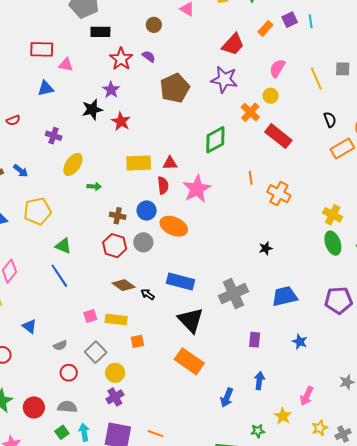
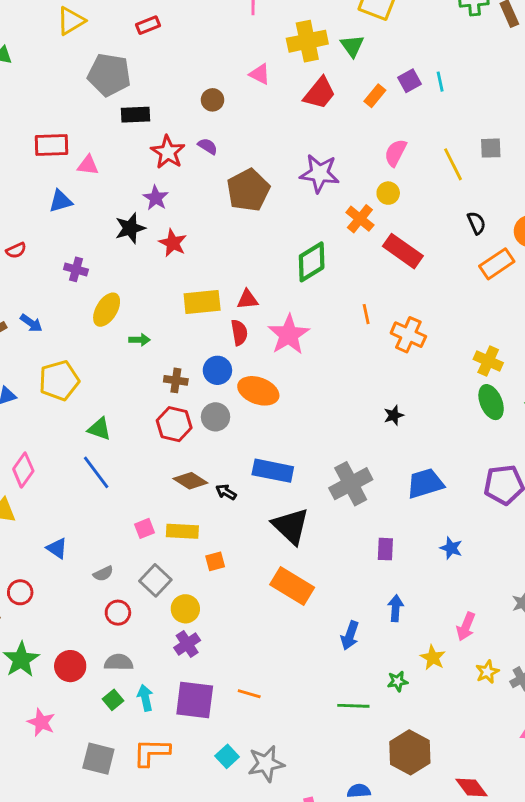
red trapezoid: (233, 44) -> (320, 93), moved

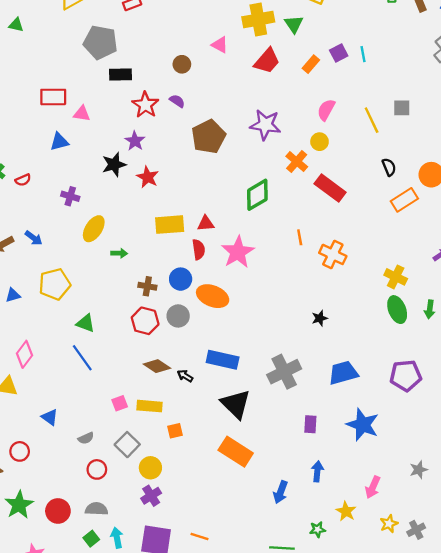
blue star: (451, 548) -> (363, 425), size x1.8

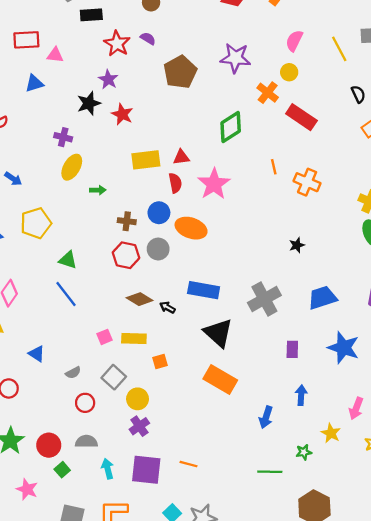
purple cross: (70, 196) -> (63, 137), moved
green square: (91, 539) -> (62, 470), moved

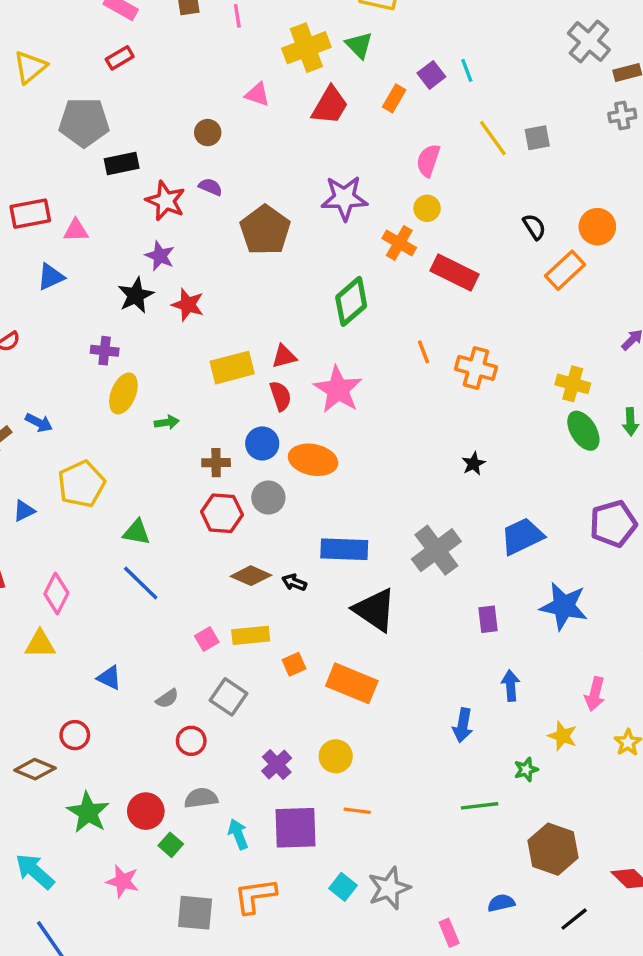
yellow line: (339, 49) -> (493, 138), moved
orange rectangle: (220, 379) -> (352, 683), moved
yellow circle: (138, 399) -> (336, 756), moved

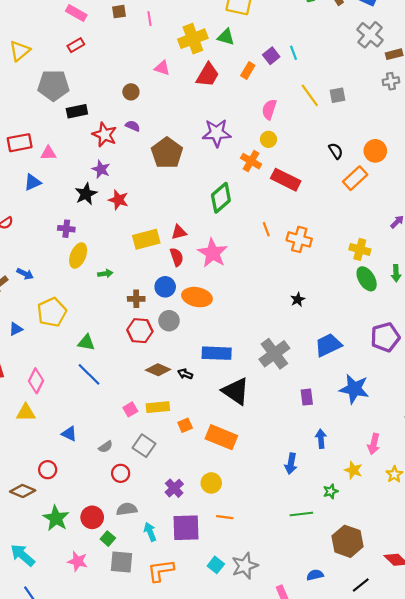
green triangle: (359, 45) -> (226, 37), turned -30
gray square: (195, 913) -> (121, 562), moved

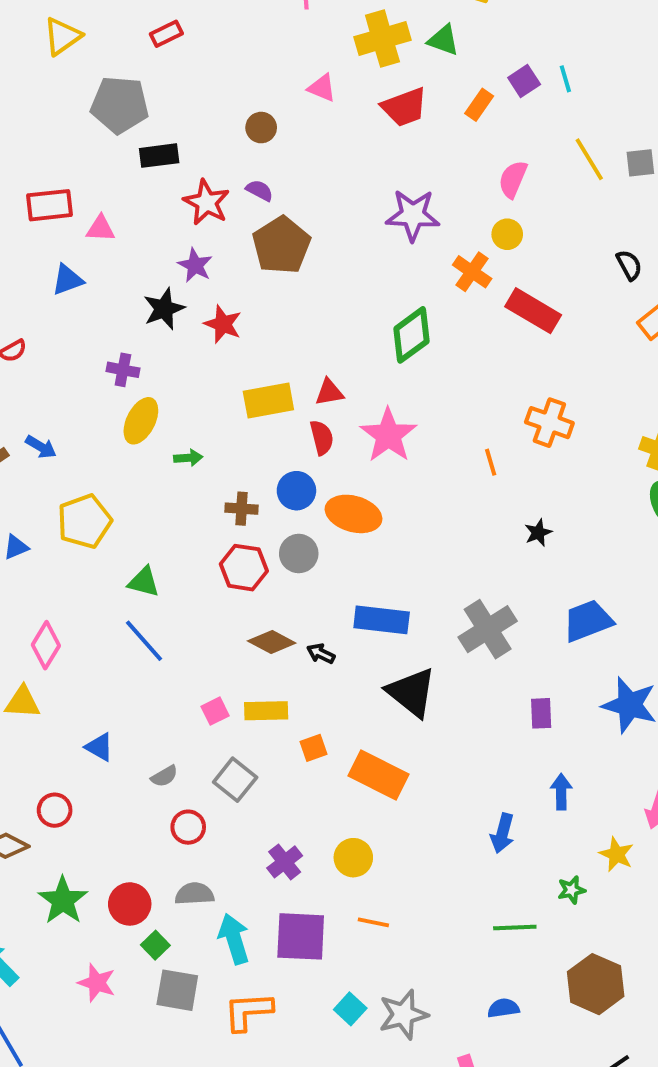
red trapezoid: (208, 75) -> (404, 107), turned 35
brown pentagon: (167, 153) -> (281, 245), moved
orange line: (266, 229) -> (491, 462), moved
cyan arrow: (150, 532) -> (234, 939), size x1.4
blue semicircle: (315, 575) -> (503, 1008), moved

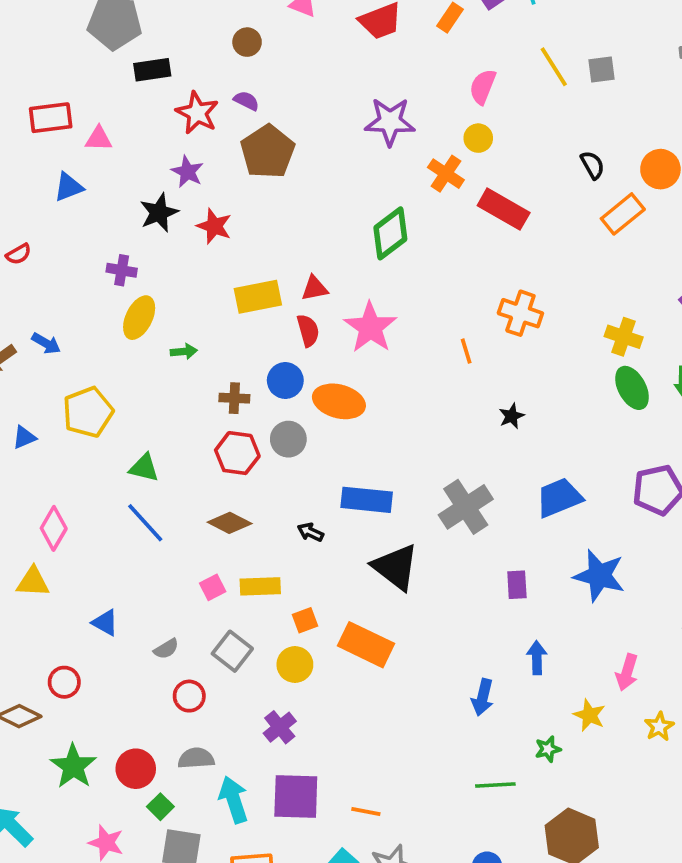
brown diamond: (272, 642) -> (230, 523), moved
yellow circle: (353, 858) -> (295, 665), moved
orange line: (373, 922) -> (366, 812), moved

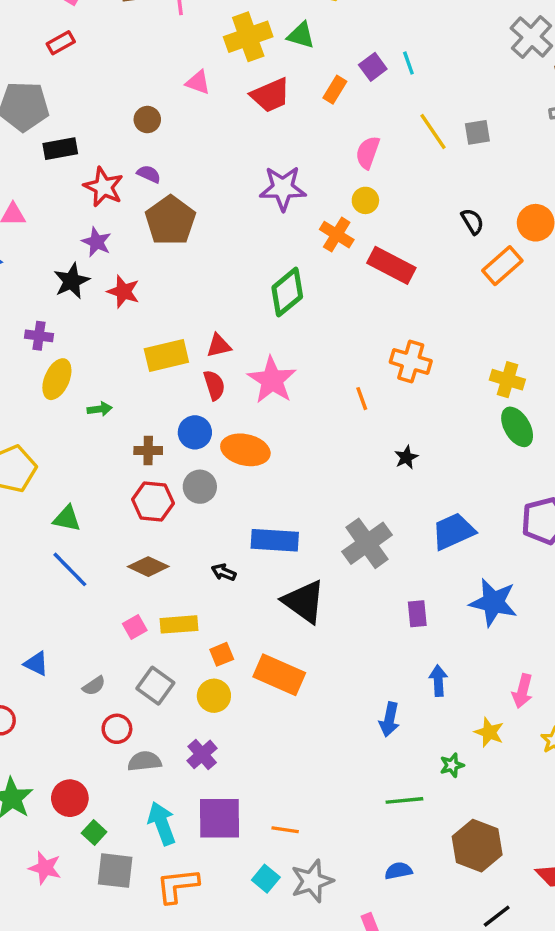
gray semicircle: (196, 758) -> (144, 761), moved

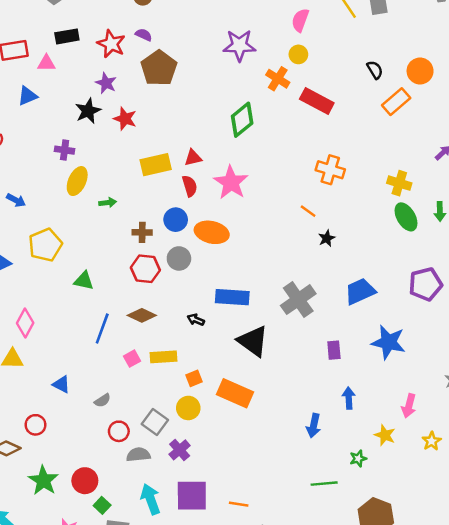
black rectangle: (60, 149) -> (67, 36), moved
orange line: (362, 399) -> (308, 211), moved, turned -35
blue line: (70, 569) -> (102, 328), moved, turned 64
gray square: (155, 686) -> (155, 422), moved

